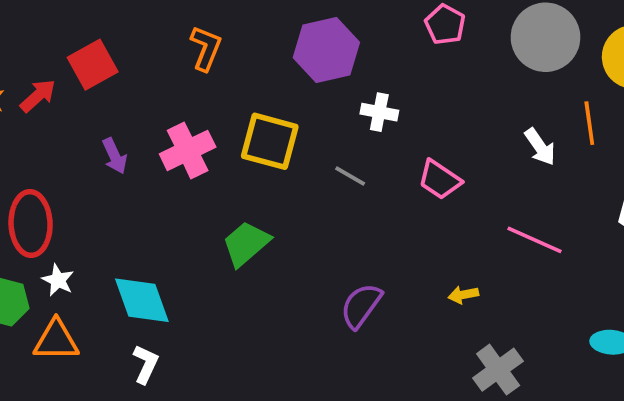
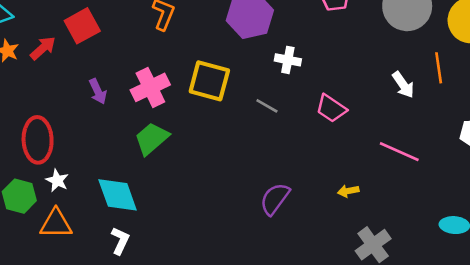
green trapezoid: (246, 244) -> (152, 139), moved

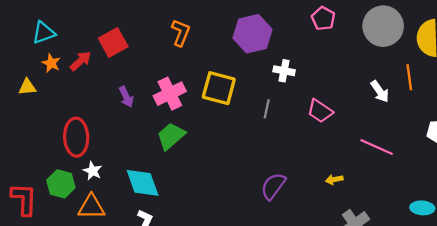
gray line: (267, 106) -> (267, 109), turned 72

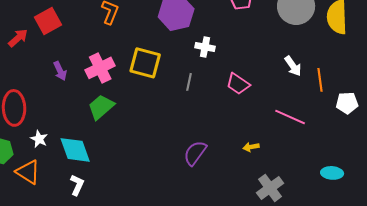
orange line: (409, 77) -> (320, 80), moved
white star: (93, 171) -> (39, 139), moved
orange triangle: (91, 207) -> (28, 172), turned 32

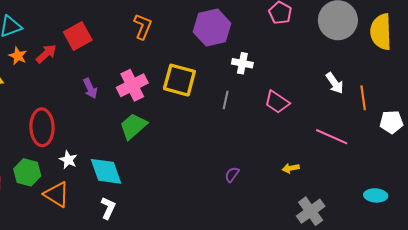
purple semicircle: (195, 153) -> (232, 174), size x0.6

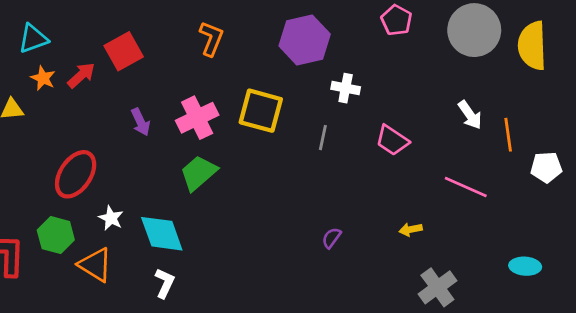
red ellipse: (42, 127) -> (76, 174), turned 36

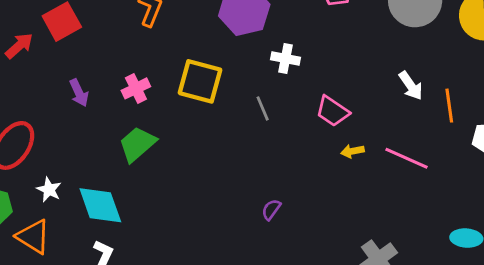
pink cross: (197, 118) -> (136, 88), size x0.7
gray line: (323, 138) -> (263, 108), turned -35
yellow arrow: (411, 229) -> (352, 151), moved

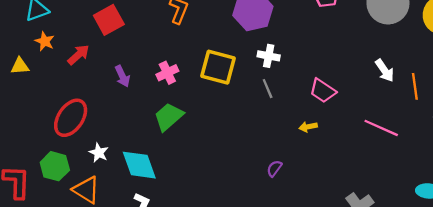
red arrow: (19, 46) -> (78, 55), moved
white cross: (285, 59) -> (269, 56), moved
yellow arrow: (352, 151) -> (308, 127), moved

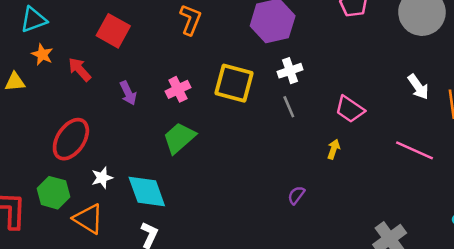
red square: (109, 20) -> (113, 31), turned -32
red arrow: (78, 55) -> (80, 69), turned -90
white cross: (269, 56) -> (290, 71), turned -30
yellow arrow: (308, 127) -> (334, 149), turned 120
white star: (99, 153) -> (102, 178), turned 30

